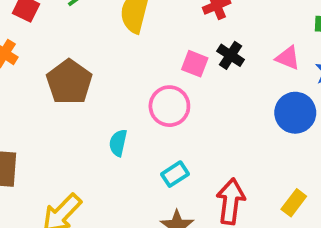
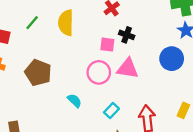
pink triangle: (288, 58) -> (128, 68), moved, size x1.5
cyan semicircle: (118, 143) -> (75, 101), turned 136

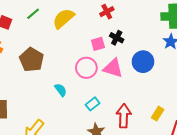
yellow semicircle: (66, 23) -> (63, 18), turned 40
pink square: (107, 45) -> (98, 44), turned -32
blue circle: (172, 59) -> (143, 62), moved

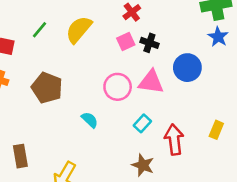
pink square: (98, 44) -> (126, 41), moved
cyan rectangle: (93, 104) -> (142, 123), moved

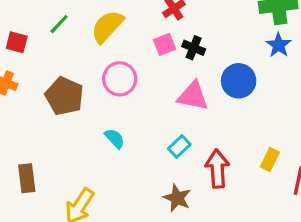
pink circle: (118, 87) -> (120, 79), moved

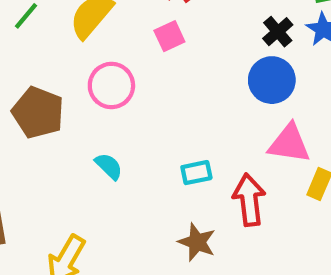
black cross: (194, 48) -> (278, 32), moved, turned 30
pink triangle: (193, 96) -> (289, 144), moved
cyan rectangle: (179, 146) -> (196, 173), turned 35

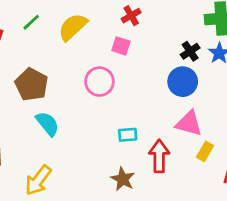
pink square: (169, 36) -> (121, 46), turned 36
pink circle: (111, 85) -> (99, 82), moved
cyan semicircle: (109, 166) -> (47, 124), moved, size x1.4

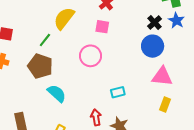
green line: (31, 22) -> (45, 40), moved
yellow rectangle: (205, 151) -> (165, 105), moved
red arrow: (159, 156) -> (96, 117), moved, size x0.7

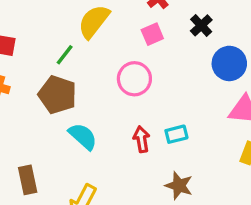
black cross: (155, 23) -> (201, 25), moved
pink square: (102, 27) -> (152, 34), turned -32
red arrow: (96, 117) -> (142, 139), moved

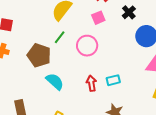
green line: (65, 55) -> (60, 37), moved

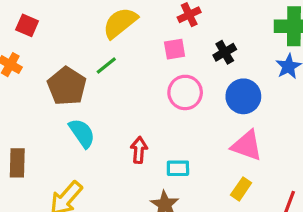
pink circle: (87, 46) -> (185, 92), moved
cyan rectangle: (113, 80) -> (178, 168), moved

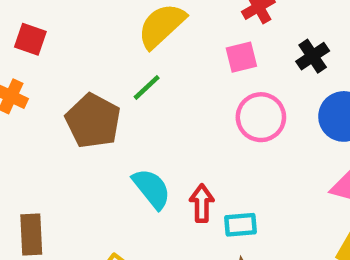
cyan semicircle: (82, 133) -> (152, 189), moved
cyan rectangle: (178, 168) -> (240, 225), moved

